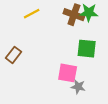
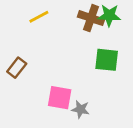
pink square: (68, 73) -> (60, 98), moved
gray star: (78, 87) -> (81, 109), moved

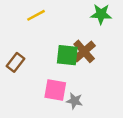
brown cross: (91, 18) -> (84, 51), moved, turned 30
green square: (107, 60) -> (67, 55), moved

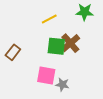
yellow line: (36, 15) -> (49, 19), moved

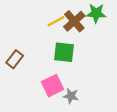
brown cross: (70, 43) -> (74, 21), moved
pink square: (46, 75) -> (53, 86), turned -36

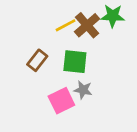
brown rectangle: (15, 59) -> (37, 60), moved
gray star: (71, 96) -> (83, 90), moved

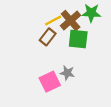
brown rectangle: (37, 60) -> (48, 37), moved
green square: (75, 62) -> (78, 39), moved

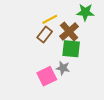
brown cross: (71, 20) -> (69, 31), moved
green square: (78, 39) -> (71, 49), moved

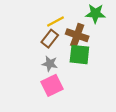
brown cross: (69, 31) -> (77, 35), turned -30
gray star: (63, 68) -> (50, 64), moved

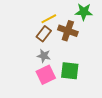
green square: (79, 55) -> (70, 71), moved

